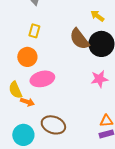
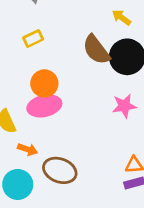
yellow rectangle: (34, 31) -> (33, 39), turned 48
orange circle: (27, 57) -> (44, 83), moved
orange arrow: (27, 102) -> (28, 149), moved

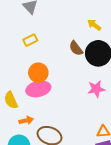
brown semicircle: (96, 50) -> (76, 48), size x0.7
orange arrow: (28, 149) -> (26, 120), turned -32

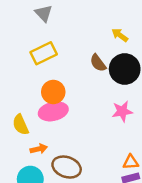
yellow rectangle: (30, 40) -> (44, 53), size x1.5

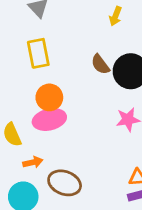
yellow arrow: (120, 35) -> (116, 16), moved, turned -105
yellow rectangle: (44, 53) -> (38, 53), turned -75

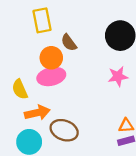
brown semicircle: (100, 64) -> (69, 43), moved
orange arrow: (33, 162) -> (37, 113), size x1.5

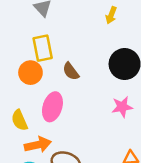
orange circle: (51, 58) -> (30, 73), moved
pink ellipse: (51, 76) -> (52, 107), turned -60

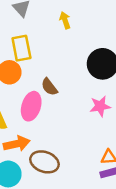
yellow arrow: (111, 15) -> (65, 20), moved, turned 140
brown semicircle: (71, 71) -> (49, 87), moved

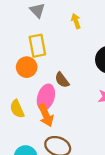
orange arrow: (17, 144) -> (46, 115), moved, turned 80

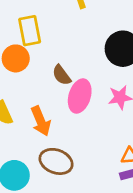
pink ellipse: (46, 97) -> (80, 96), moved

